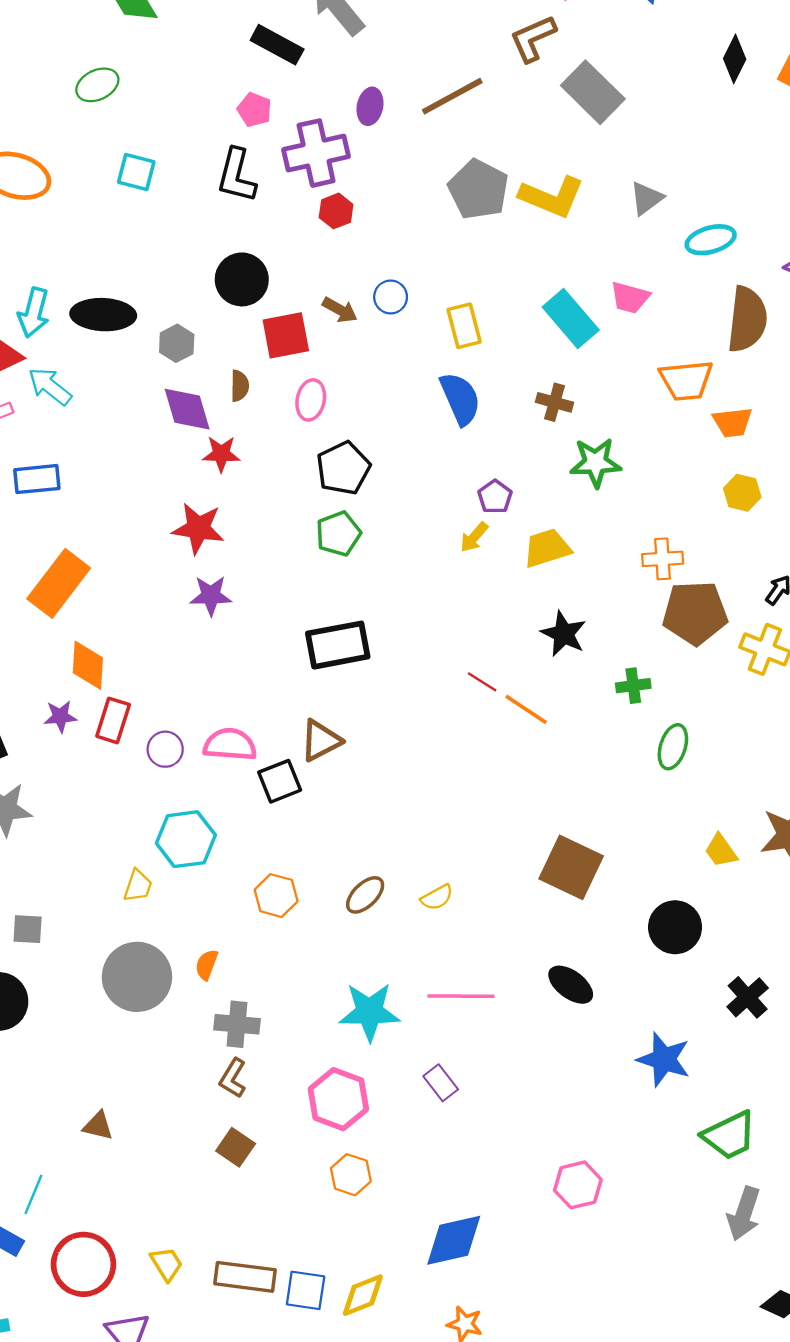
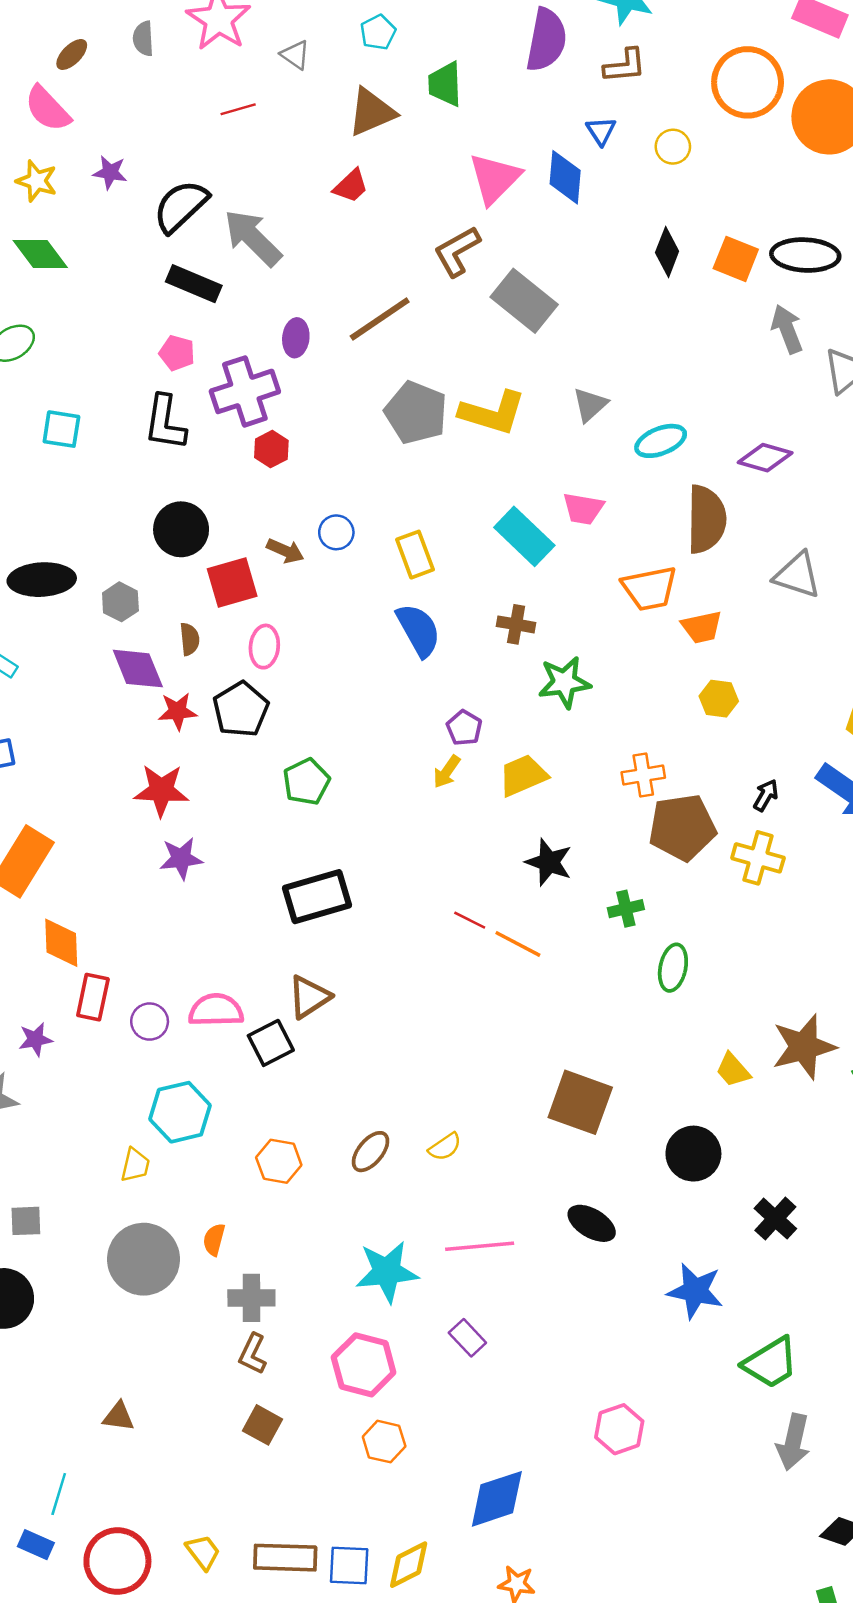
black pentagon: (343, 468) -> (241, 709), moved
purple star: (60, 716) -> (35, 1039), moved

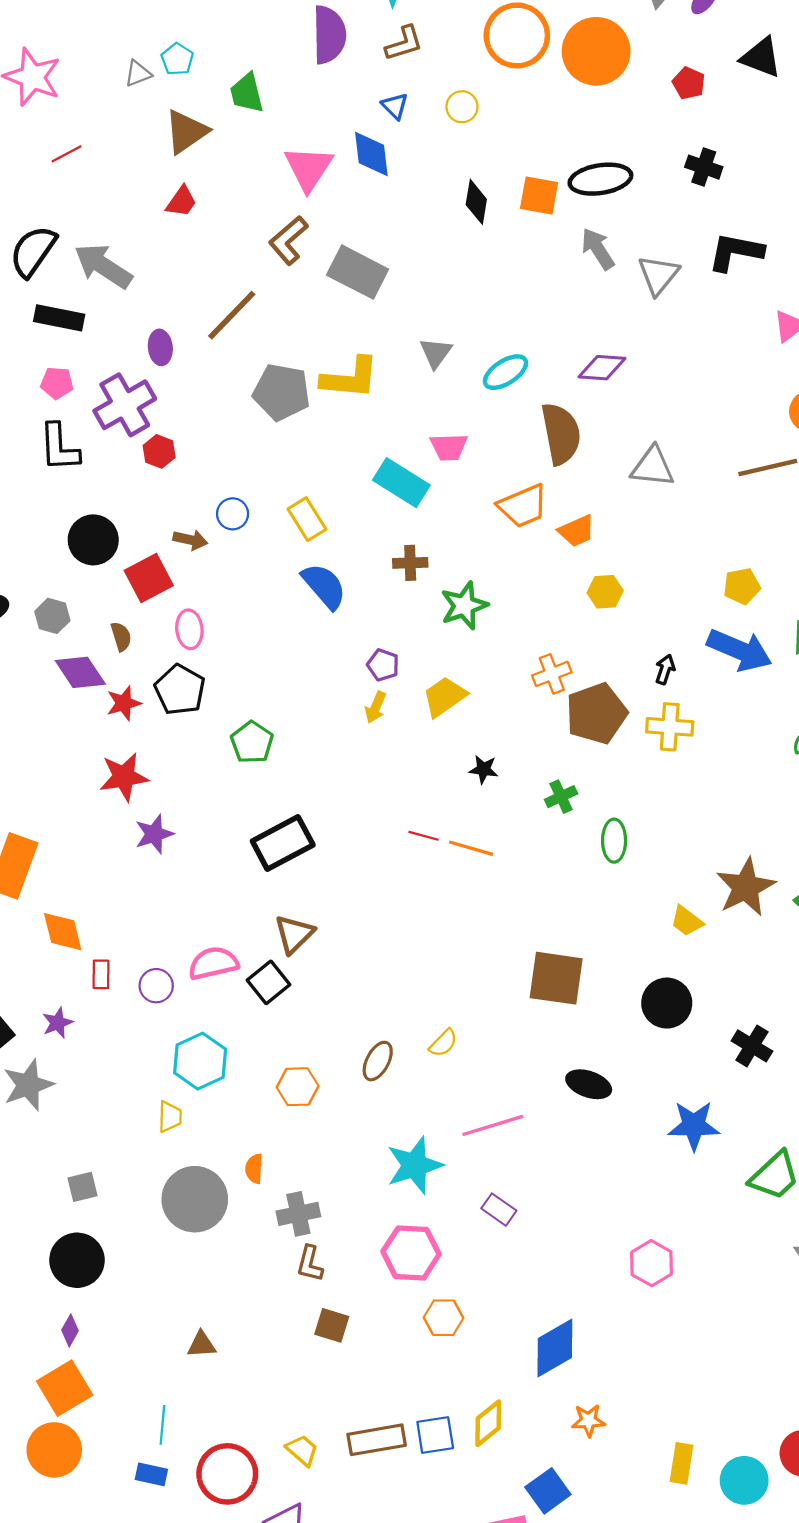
gray triangle: (295, 55) -> (138, 74), moved, turned -44
black star: (549, 862) -> (484, 769), size x0.7
red rectangle: (93, 997) -> (101, 974), size x0.7

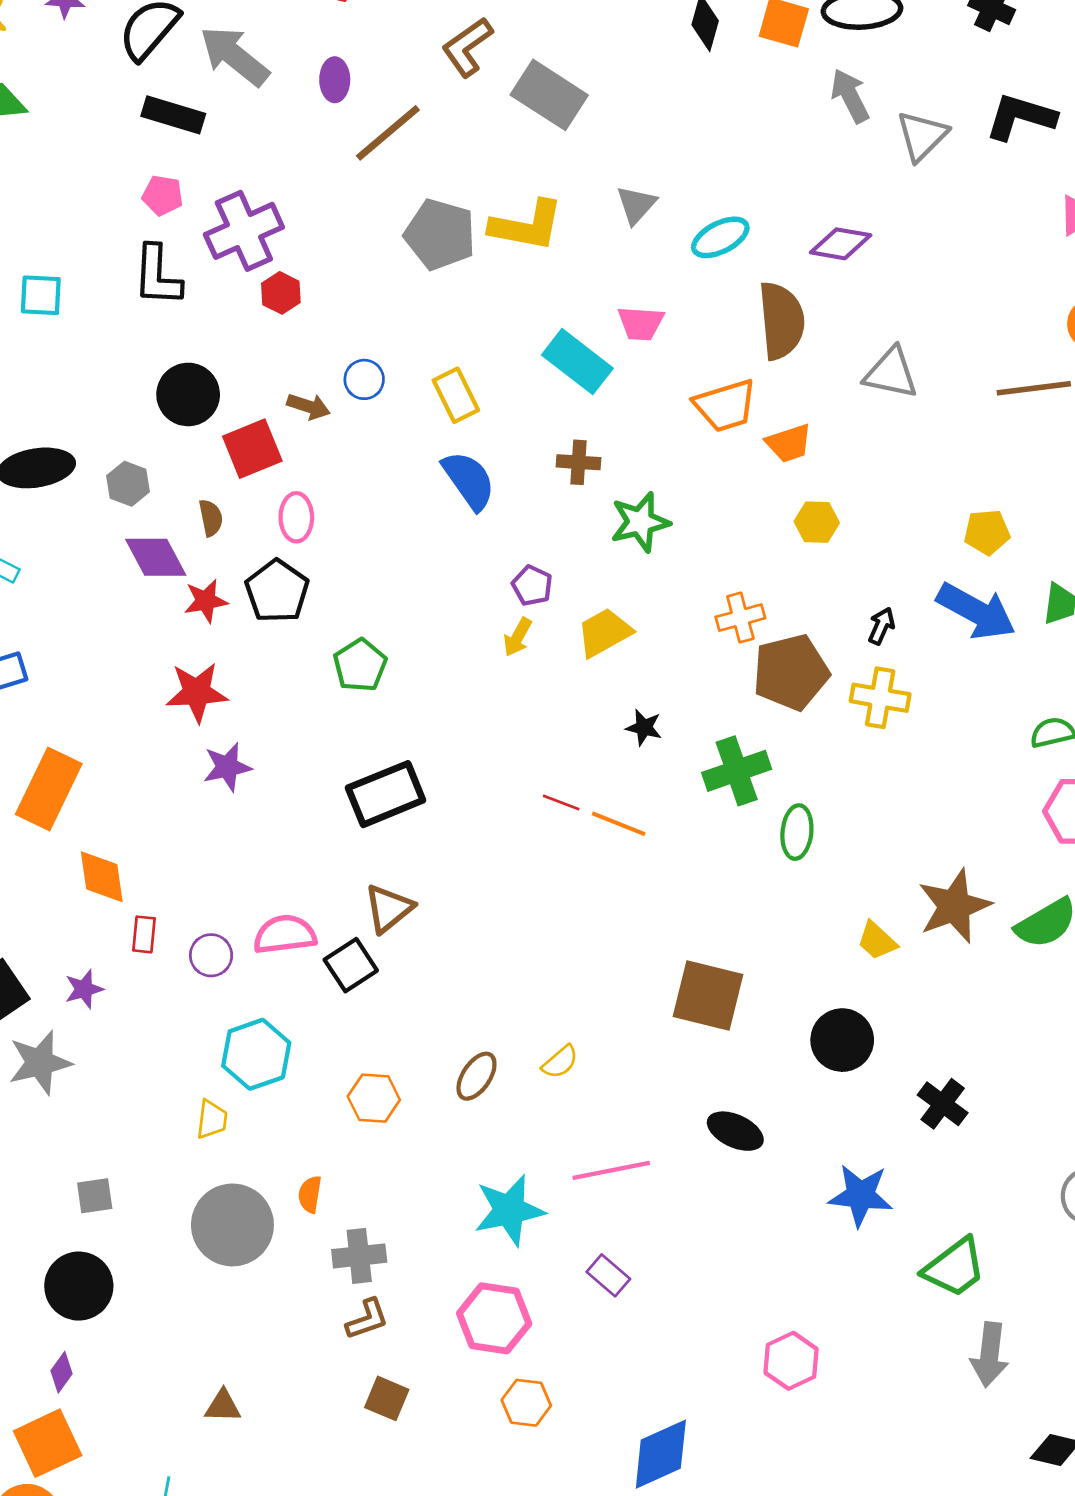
purple ellipse: (160, 347) -> (335, 80), moved
green cross: (561, 797) -> (737, 771), size x1.6
brown L-shape: (310, 1264) -> (367, 1319), turned -129

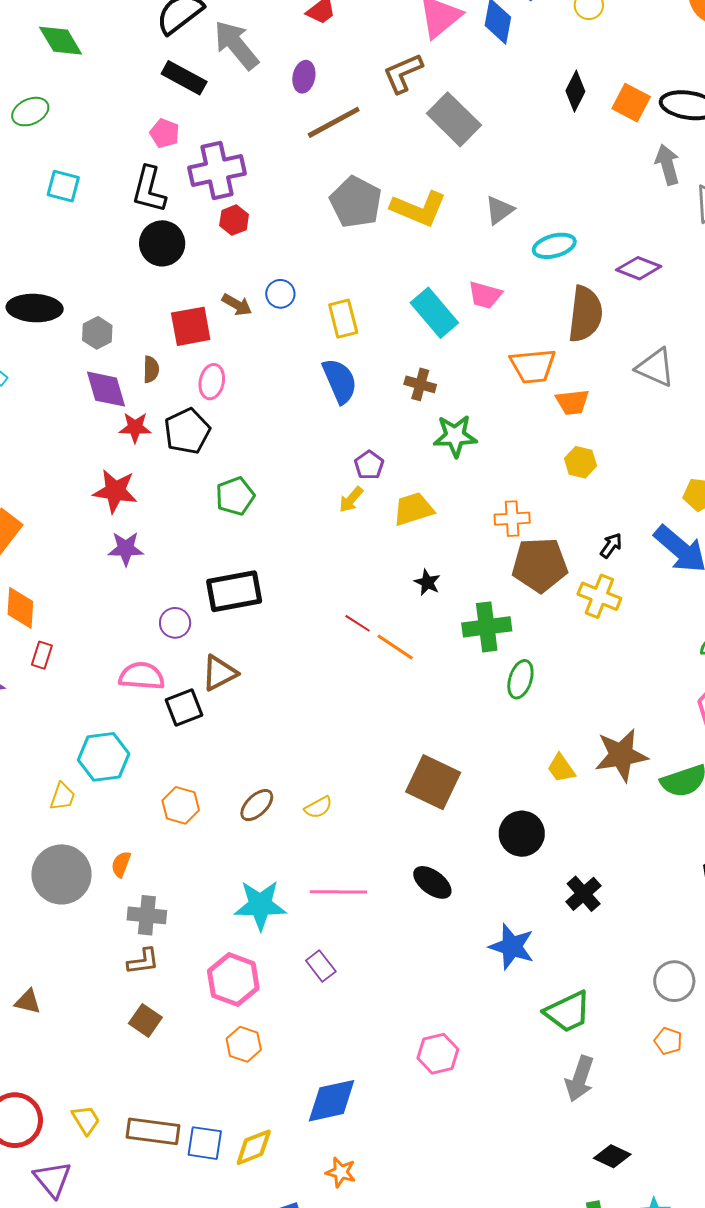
black circle: (188, 394) -> (162, 243), moved
purple circle: (211, 955) -> (175, 623), moved

